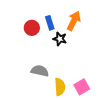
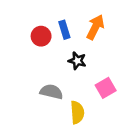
black star: (60, 39) -> (77, 61), moved
pink square: (82, 87) -> (106, 88), moved

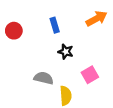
orange arrow: (95, 27) -> (96, 19), moved, turned 35
red circle: (41, 36) -> (14, 31), moved

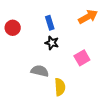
black star: (66, 52) -> (52, 43), moved
pink square: (90, 75) -> (82, 58), moved

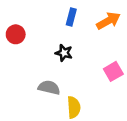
blue rectangle: (50, 23) -> (71, 17), moved, turned 32
pink square: (82, 58) -> (113, 71), moved

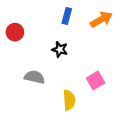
pink square: (113, 71) -> (96, 80), moved
gray semicircle: (49, 88) -> (35, 77), moved

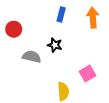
orange arrow: (101, 19) -> (93, 18), turned -66
gray semicircle: (35, 77) -> (32, 57), moved

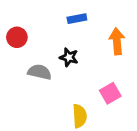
blue rectangle: (61, 14) -> (77, 19), turned 64
orange arrow: (93, 18) -> (117, 41), moved

